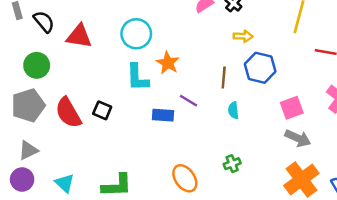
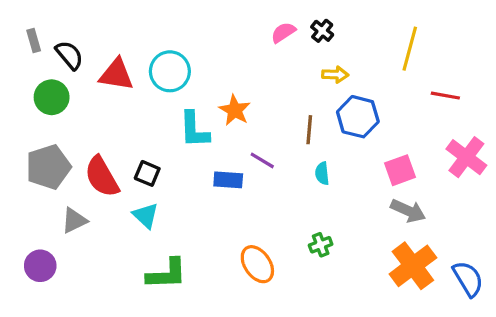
cyan circle: (136, 34) -> (170, 71), moved
green circle: (37, 65) -> (52, 97), moved
gray triangle: (28, 150) -> (74, 220), moved
cyan triangle: (65, 183) -> (146, 216), moved

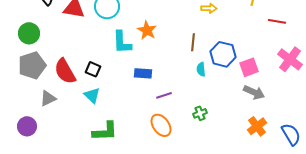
green circle: (52, 97) -> (29, 33), moved
blue hexagon: (358, 117) -> (223, 54), moved
purple line: (262, 160) -> (164, 95), moved, turned -49
orange cross: (413, 266) -> (257, 126), size x0.7

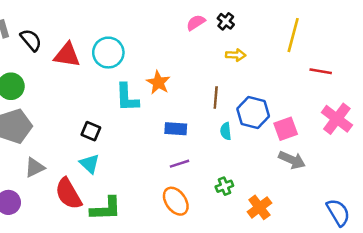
red semicircle: (65, 71) -> (68, 194), moved
blue rectangle: (143, 73) -> (176, 129), moved
orange cross: (257, 126) -> (259, 207), moved

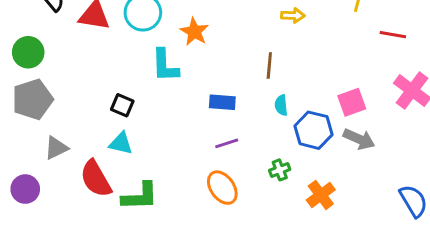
orange star: (158, 83) -> (194, 32), moved
blue hexagon: (253, 112) -> (313, 130), moved
cyan triangle: (90, 164) -> (121, 143), turned -30

